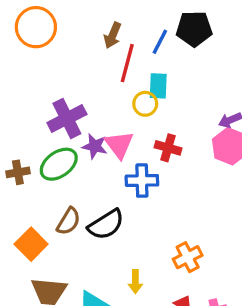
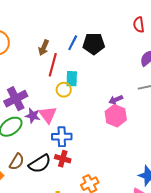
blue line: (160, 42) -> (73, 43), moved
red cross: (168, 148) -> (63, 159), moved

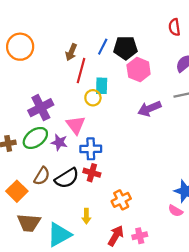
purple arrow: (116, 100) -> (149, 109), size x1.5
purple star: (33, 116) -> (59, 142), moved
pink hexagon: (116, 116) -> (139, 70), moved

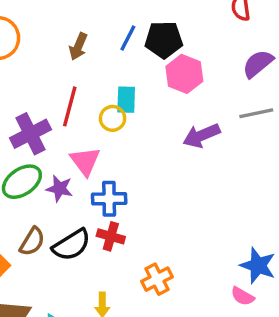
red line: (81, 71) -> (70, 106), moved

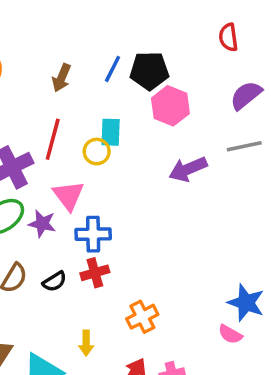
red cross: (111, 236) -> (95, 273), turned -32
black semicircle: (71, 245) -> (54, 282), size x0.6

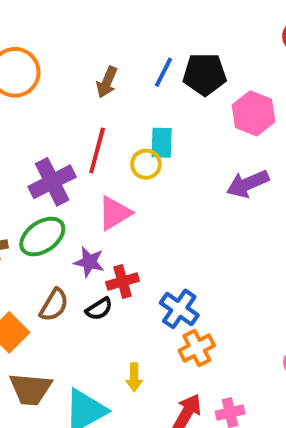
pink hexagon: (170, 106) -> (254, 113), moved
pink triangle: (69, 195) -> (115, 213), turned 36
purple star: (42, 224) -> (89, 262), moved
blue cross: (93, 234) -> (179, 309), moved, turned 36
red cross: (95, 273) -> (122, 282), moved

